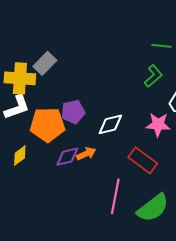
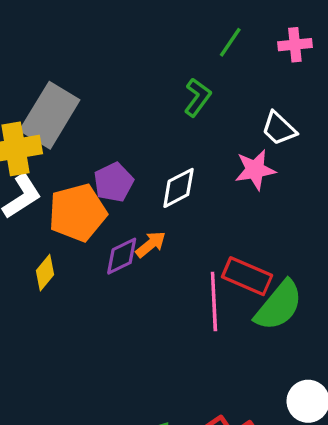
green line: (162, 46) -> (230, 42), turned -48
gray rectangle: (45, 63) -> (50, 115), size x1.6
green L-shape: (153, 76) -> (197, 97), moved
red rectangle: (143, 160) -> (247, 276), moved

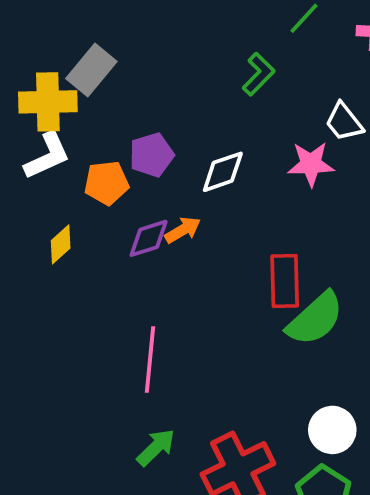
gray rectangle: (50, 115) -> (91, 70), size x0.7
orange pentagon: (78, 213) -> (107, 183), size x0.7
red rectangle: (247, 276) -> (285, 281), turned 57
pink line: (214, 301) -> (150, 359), moved

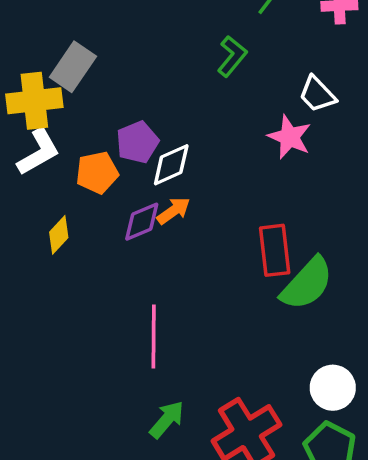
pink star: (311, 164) -> (289, 137), turned 30
white diamond: (223, 172) -> (171, 165), moved

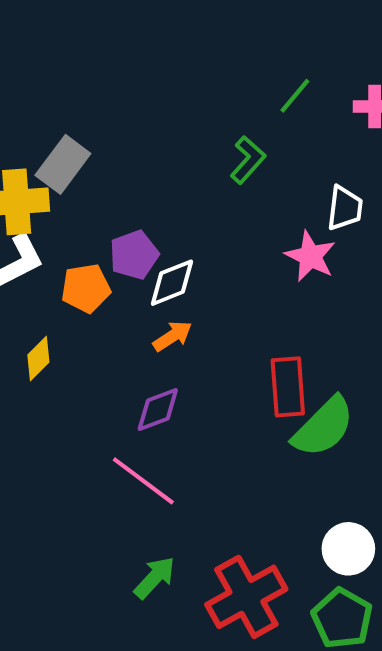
white trapezoid: (317, 94) -> (345, 208), turned -132
purple diamond: (142, 222) -> (158, 409), moved
pink line: (154, 337) -> (143, 481), turned -56

